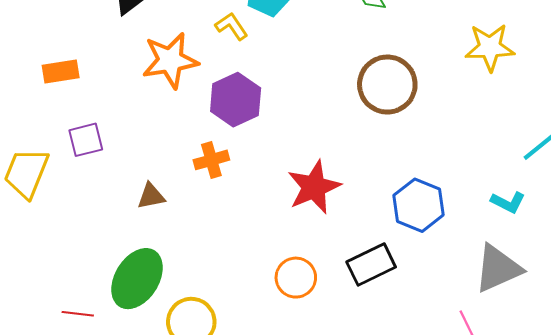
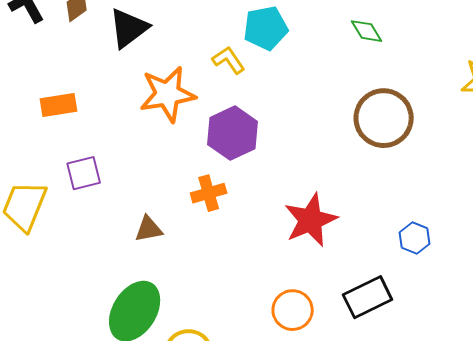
blue hexagon: (418, 205) -> (415, 238), size x0.6

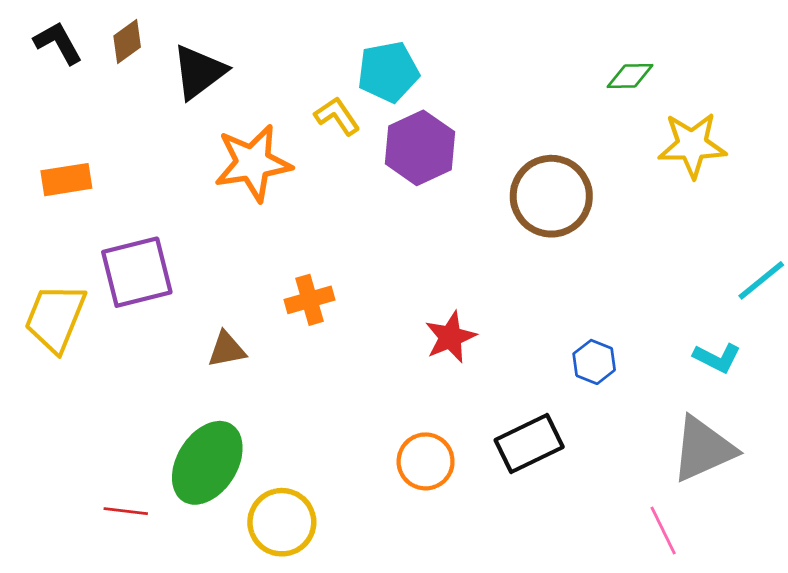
green diamond: (367, 31) -> (630, 76), moved, turned -60
orange rectangle: (59, 105) -> (66, 180), moved
purple hexagon: (233, 133) -> (420, 148), moved
purple square: (84, 173) -> (137, 272), size x1.5
red star: (311, 220) -> (450, 337), size x0.7

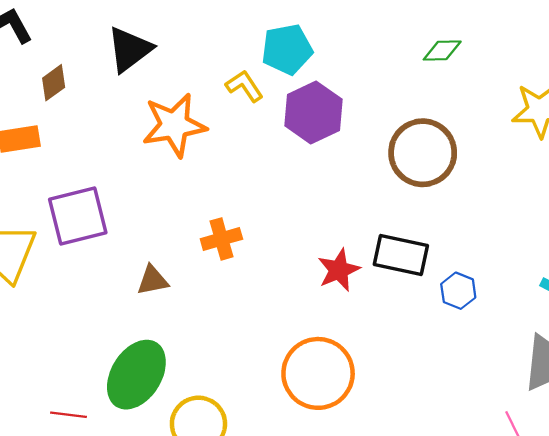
brown diamond: (127, 41) -> (54, 83), moved
green diamond: (630, 76) -> (442, 50), moved
black rectangle: (529, 443) -> (401, 255), moved, turned 38
orange circle: (426, 461) -> (318, 373), size x1.5

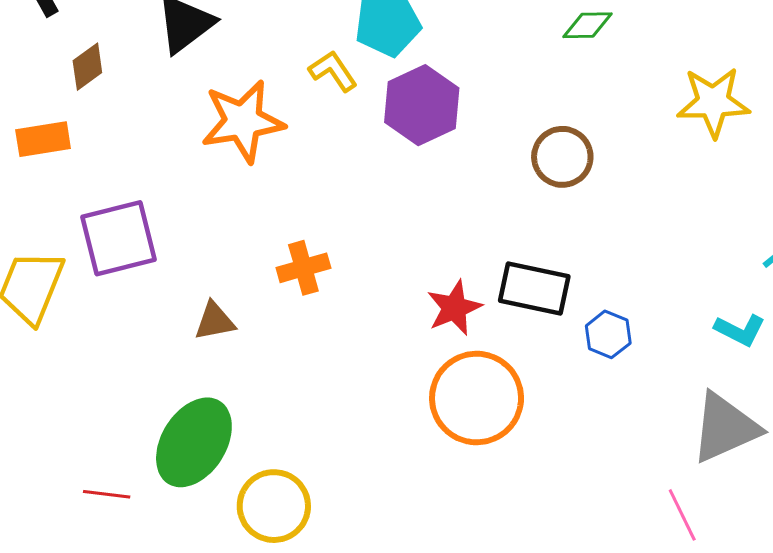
brown circle: (423, 153) -> (562, 157), size x0.7
orange circle: (318, 373) -> (477, 398), moved

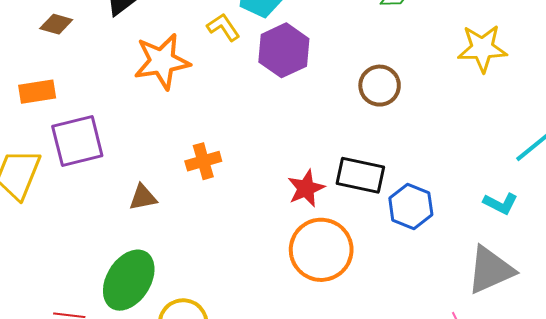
brown diamond: (87, 67) -> (56, 24), turned 52
orange rectangle: (43, 139) -> (37, 92), moved
blue hexagon: (608, 334) -> (411, 206), size x1.4

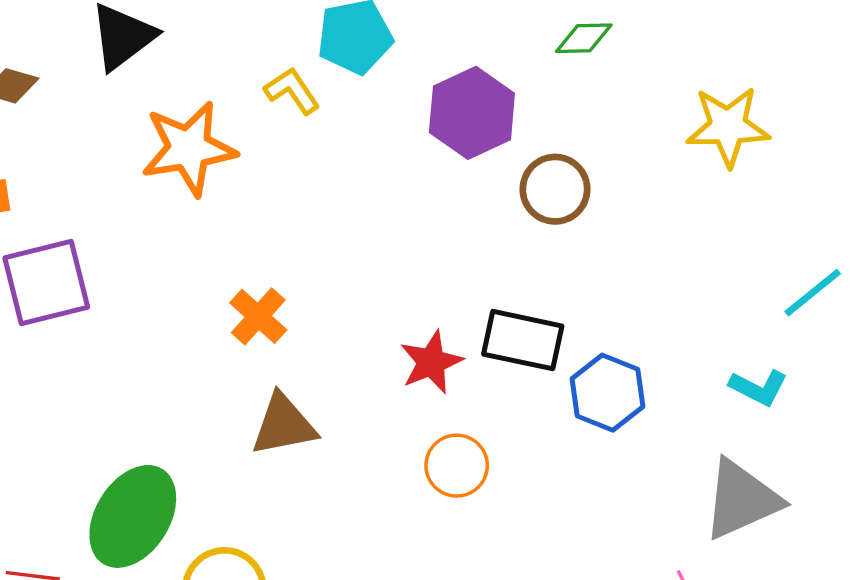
purple hexagon: (284, 50) -> (472, 113), moved
orange cross: (203, 161) -> (258, 316), turned -32
brown triangle: (143, 197) -> (284, 425), moved, size x1.4
orange circle: (321, 250) -> (457, 466), size x0.6

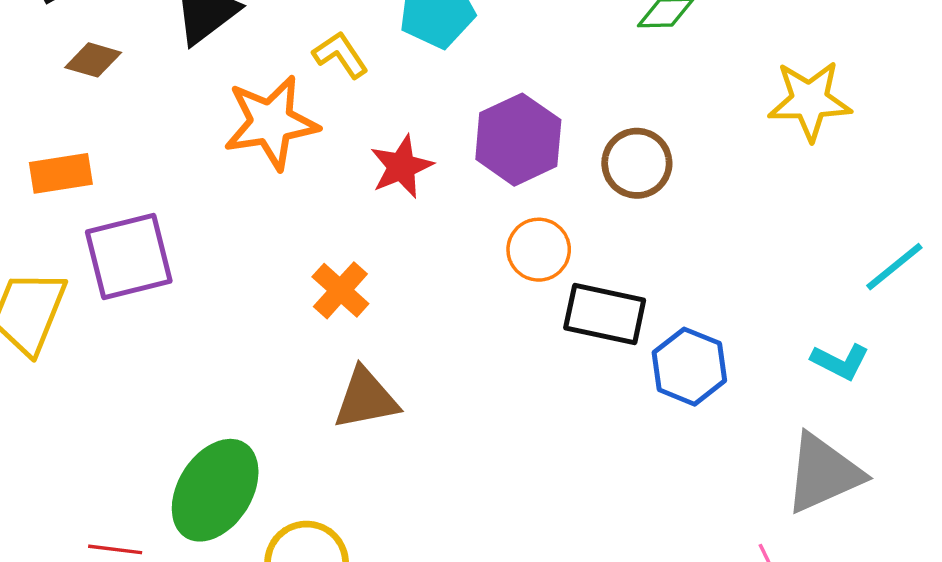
yellow L-shape: (292, 91) -> (340, 55), moved
purple hexagon: (472, 113) -> (518, 140), moved
red star: (431, 362) -> (401, 167), moved
orange circle: (457, 466) -> (539, 250), moved

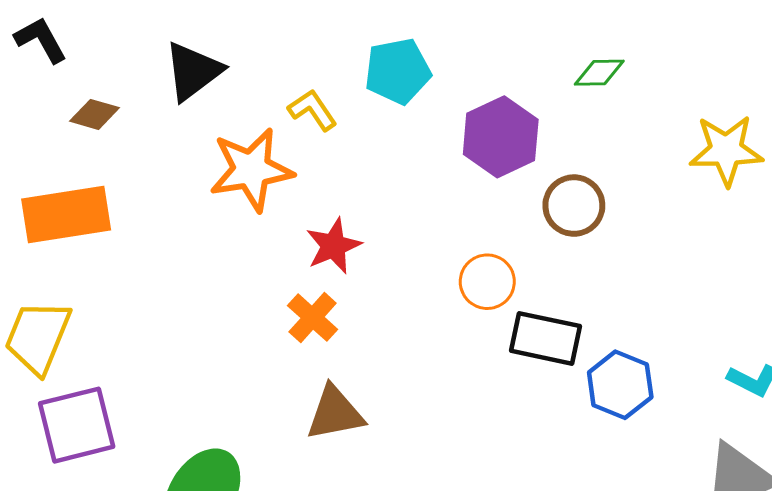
purple hexagon: (518, 140) -> (501, 137), moved
red star: (401, 167) -> (333, 246), moved
orange rectangle: (61, 173) -> (66, 214), size x1.6
purple square: (129, 256) -> (77, 425), moved

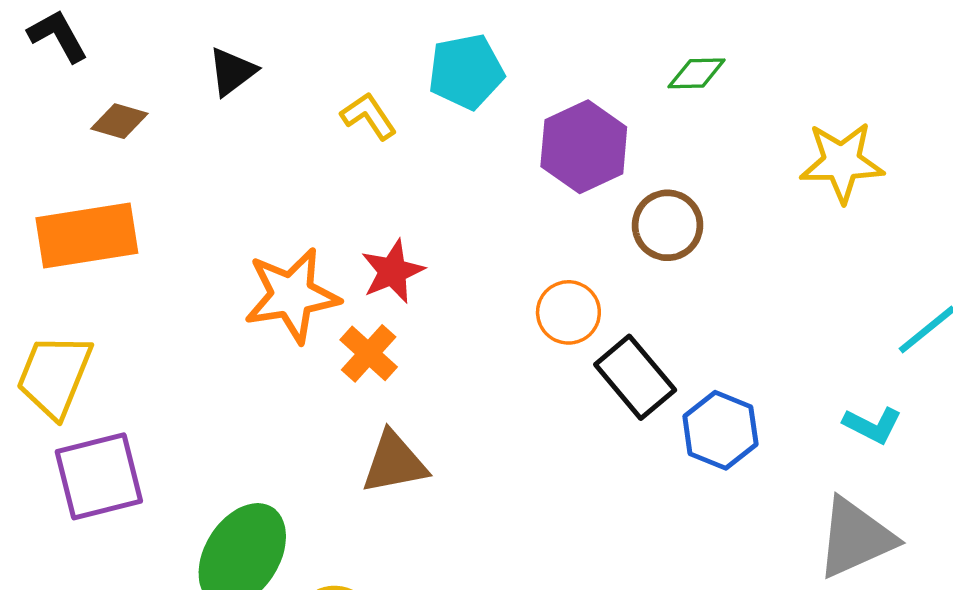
black triangle: (193, 71) -> (232, 72), size x0.7
orange star: (251, 170) -> (292, 295), moved
black rectangle: (545, 338) -> (635, 377), turned 38

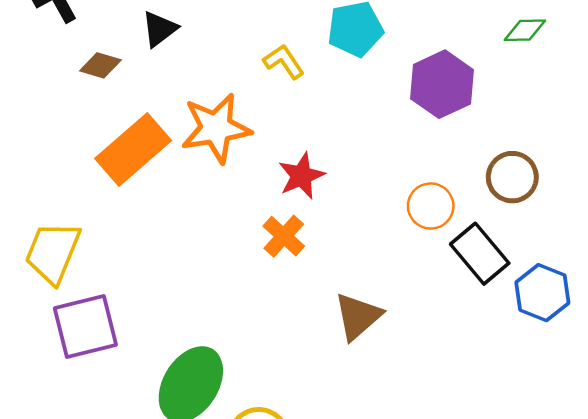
black triangle: (232, 72) -> (159, 29), moved
brown circle: (668, 225) -> (512, 177), moved
orange rectangle: (87, 236) -> (133, 149), moved, turned -32
orange star: (292, 295) -> (216, 128), moved
brown triangle: (394, 463) -> (358, 316), moved, turned -30

